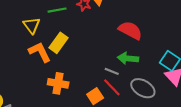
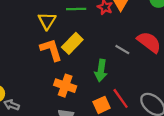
green arrow: (128, 58) -> (101, 70), moved, turned -96
gray line: (112, 71) -> (122, 50), moved

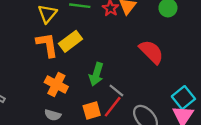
gray line: (122, 50) -> (116, 91), moved
red line: (121, 98) -> (113, 107), turned 65

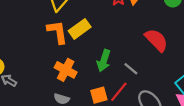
gray line: (116, 91) -> (131, 69), moved

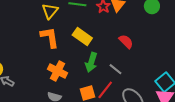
yellow rectangle: (80, 29) -> (82, 36), moved, turned 72
red semicircle: (156, 40) -> (126, 41), moved, size x0.7

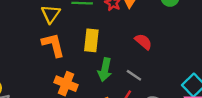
yellow rectangle: (82, 36) -> (91, 40), turned 66

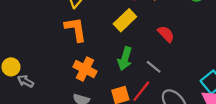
yellow rectangle: (91, 40) -> (125, 20), moved, turned 35

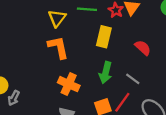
yellow rectangle: (125, 20) -> (104, 37), turned -30
gray arrow: (25, 81) -> (14, 98), turned -88

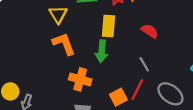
green arrow: (106, 73) -> (102, 51), moved
gray line: (133, 79) -> (144, 64), turned 32

